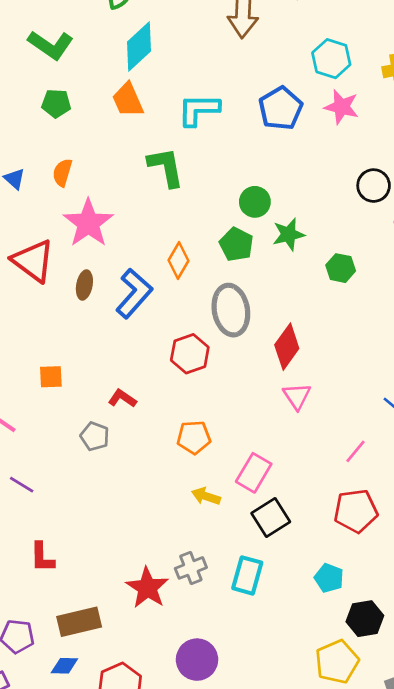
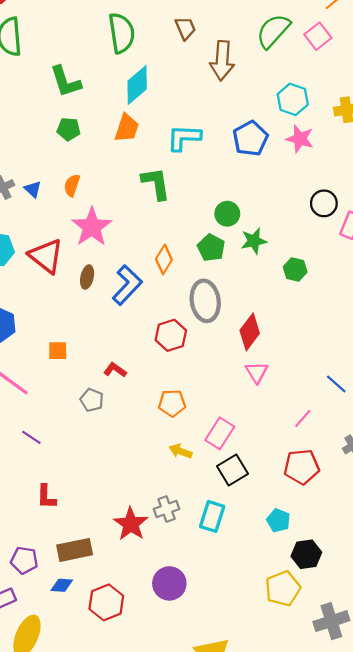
green L-shape: (51, 45) -> (65, 82), turned 36
orange trapezoid: (128, 100) -> (127, 128), turned -140

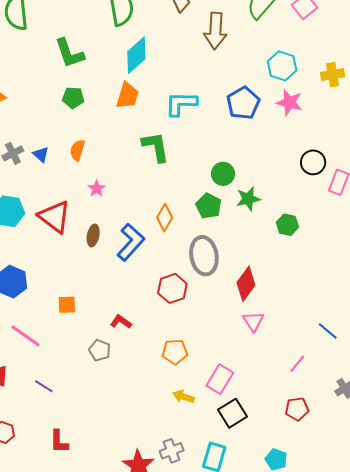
pink star: (92, 227) -> (97, 189), size x0.5
red pentagon: (302, 467) -> (297, 409), size x0.7

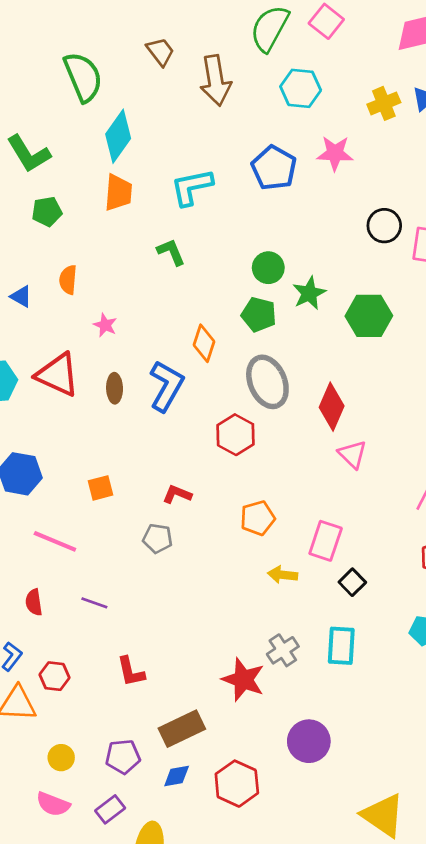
cyan hexagon: (282, 66) -> (301, 88), moved
green L-shape: (156, 147) -> (171, 252), size x0.7
green hexagon: (287, 225) -> (369, 316), size x1.5
black square: (232, 413) -> (352, 582), size x0.7

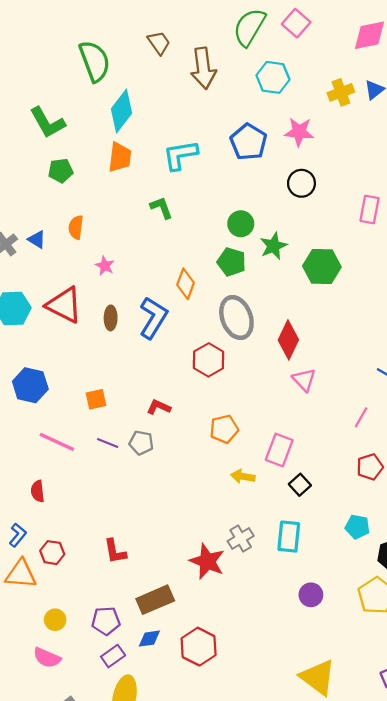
black circle: (384, 226) -> (301, 183), moved
purple line: (94, 603) -> (108, 443), moved
purple circle: (309, 741) -> (311, 595), moved, size x0.7
purple rectangle: (110, 809) -> (113, 656), moved

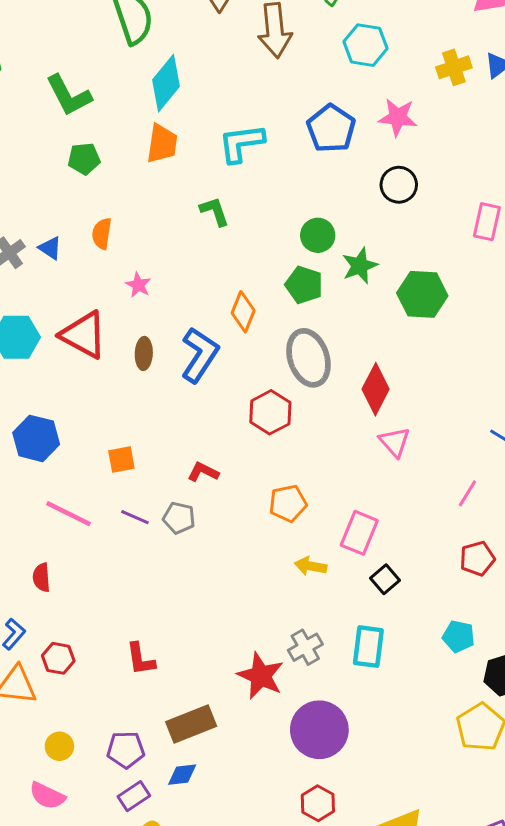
purple circle: (311, 595) -> (319, 730), moved, size x1.8
red hexagon: (199, 647) -> (318, 803), moved, size x0.7

